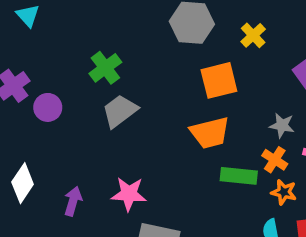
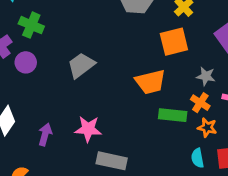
green cross: (105, 68) -> (31, 25), moved, turned -30
orange square: (219, 80) -> (174, 42), moved

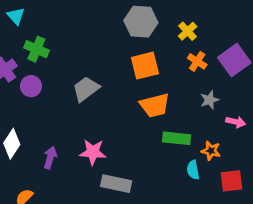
orange square: (174, 42) -> (145, 66), moved
gray star: (206, 76) -> (210, 100), turned -30
orange cross: (200, 103) -> (197, 61), moved
cyan semicircle: (198, 158) -> (193, 170), moved

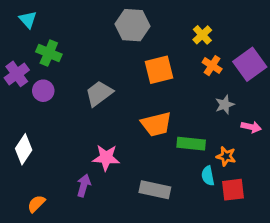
gray hexagon: (141, 22) -> (133, 25), moved
orange trapezoid: (155, 105) -> (156, 124), moved
purple arrow: (50, 158) -> (84, 186), moved
red square: (232, 181) -> (233, 190), moved
gray rectangle: (116, 184) -> (155, 190), moved

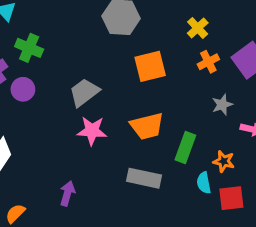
orange cross: (212, 66) -> (208, 62), turned 30
green rectangle: (191, 144) -> (185, 148), turned -76
pink star: (106, 158) -> (92, 131), moved
gray rectangle: (155, 190) -> (144, 178), moved

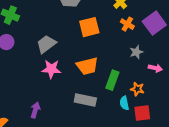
orange cross: (208, 62) -> (127, 24), turned -32

